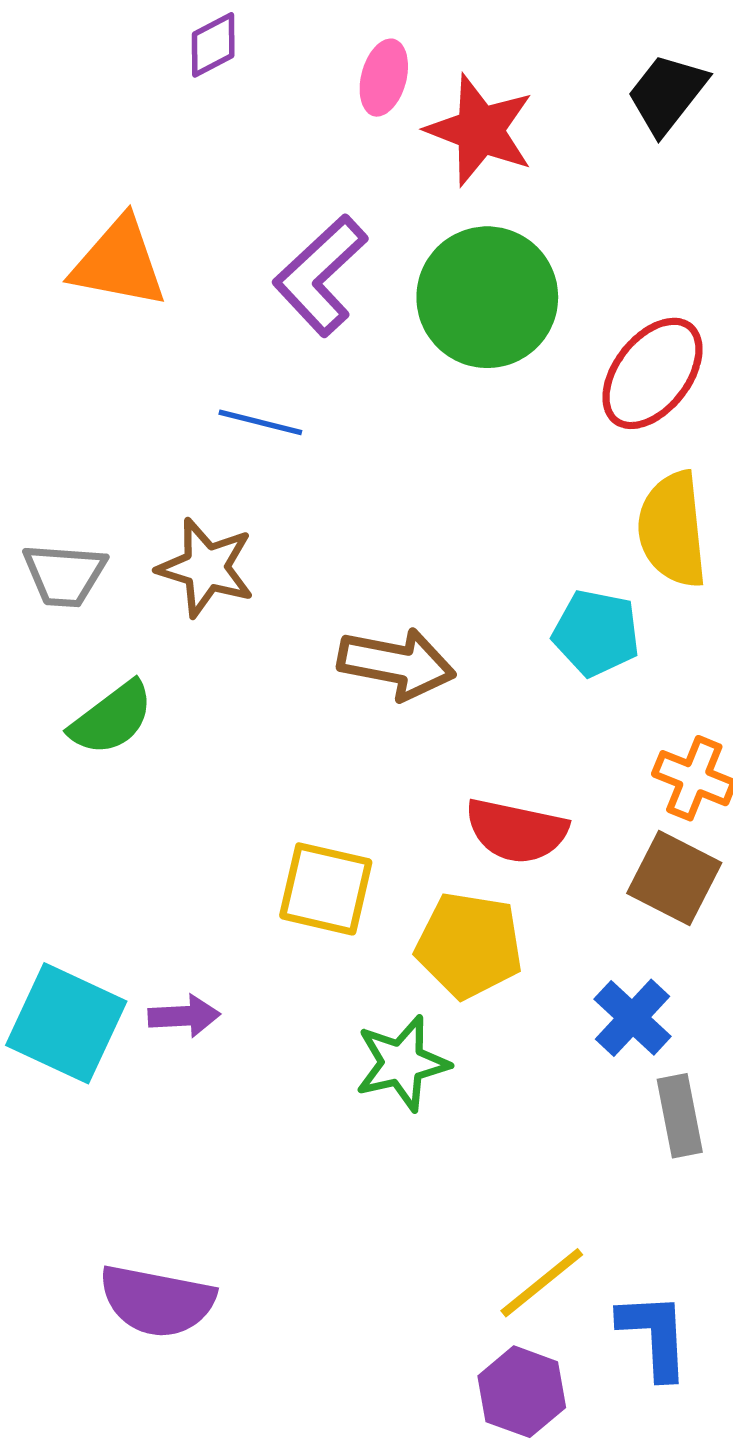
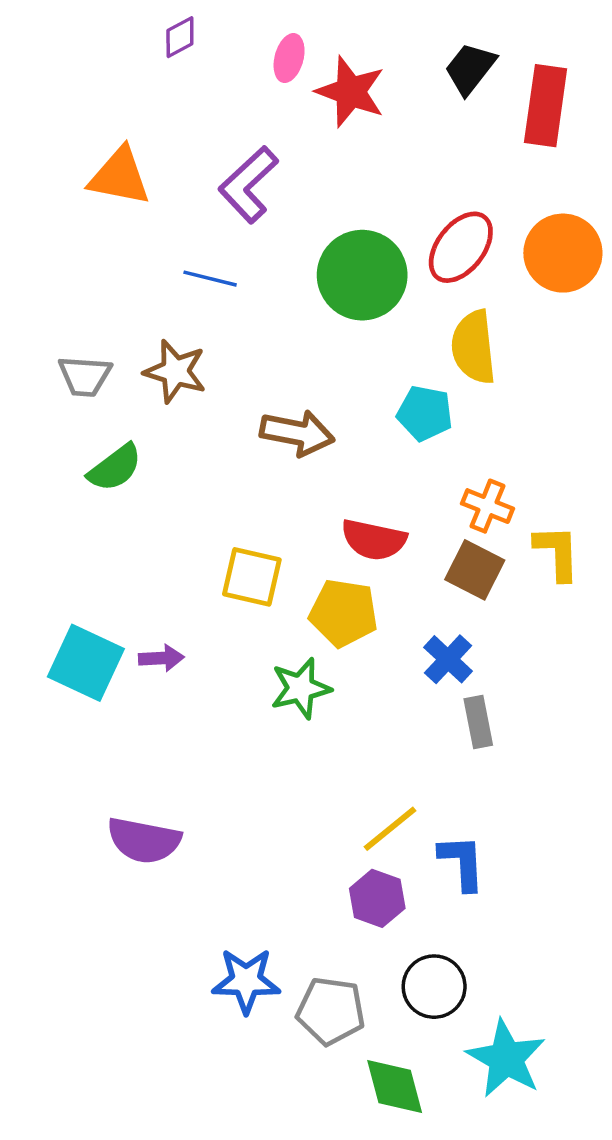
green circle: (487, 297) -> (362, 275), moved

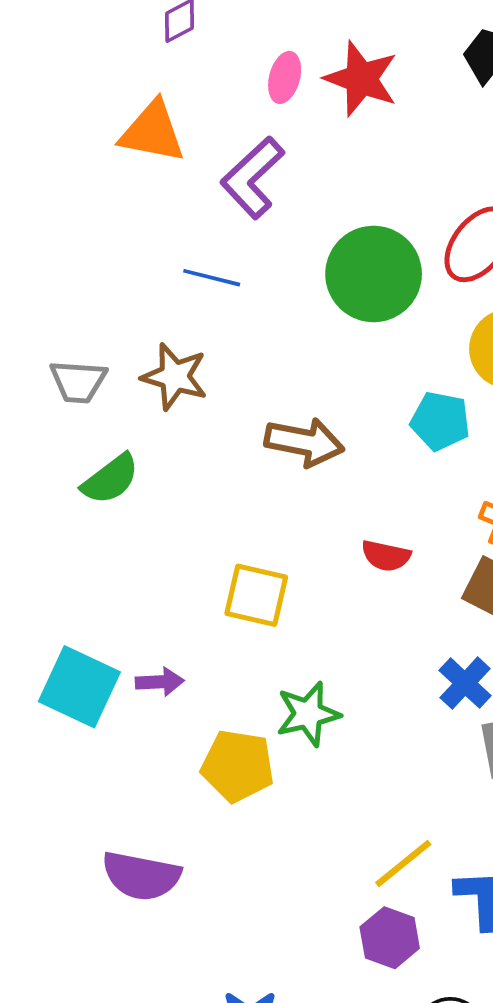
pink ellipse: (289, 58) -> (285, 77), moved
orange triangle: (120, 176) -> (152, 132), moved
red semicircle: (374, 540) -> (386, 556), size x0.7
yellow pentagon: (344, 613) -> (238, 766), moved

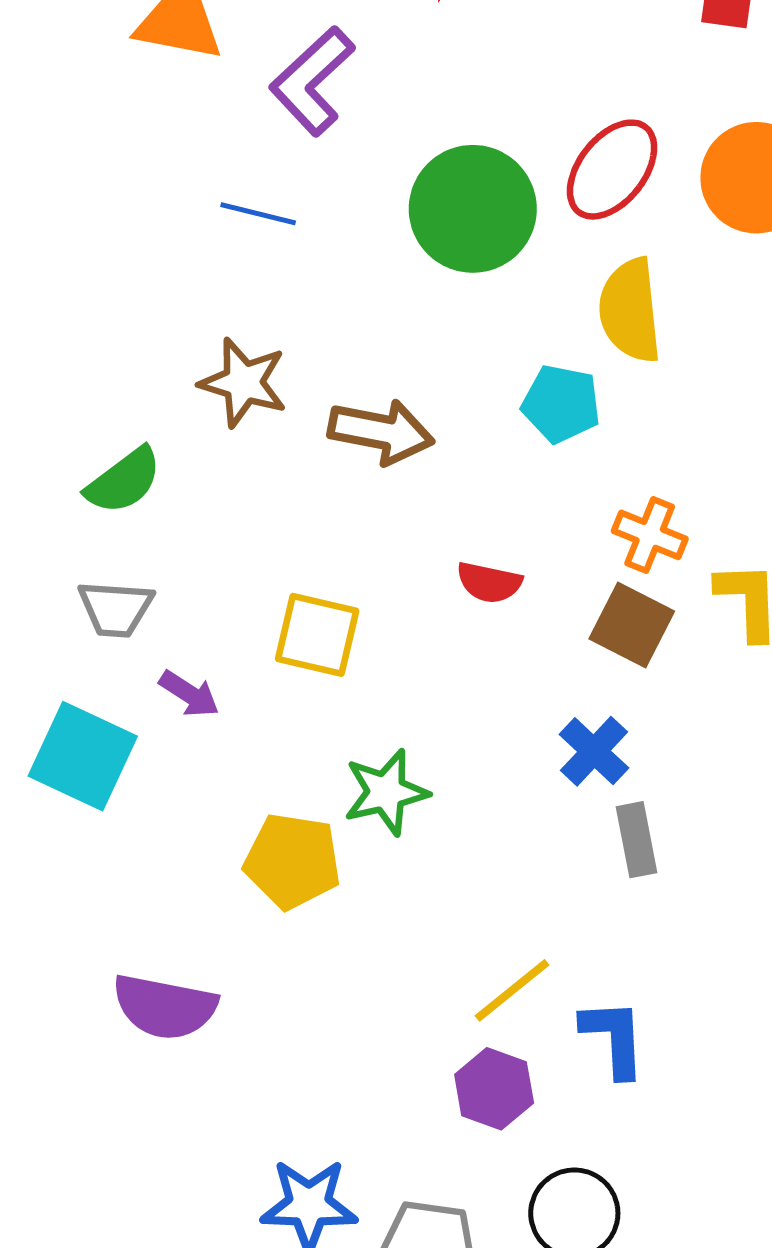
brown star: (175, 377) -> (243, 383), moved
gray trapezoid: (78, 382) -> (116, 609), moved
purple arrow: (160, 682) -> (189, 694), moved, turned 36

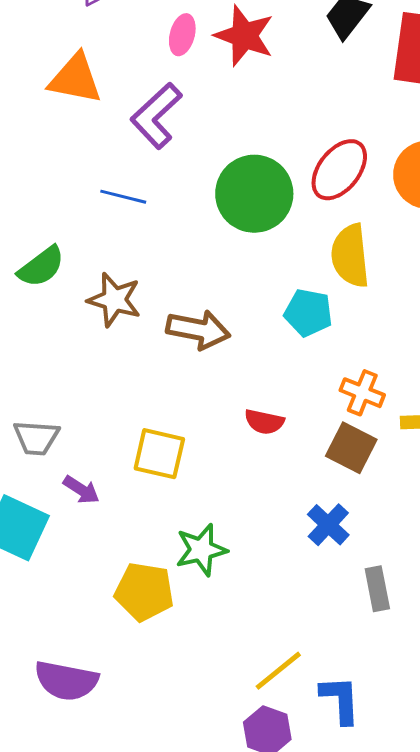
green semicircle: (124, 481) -> (41, 267), moved
gray rectangle: (637, 840) -> (377, 589), moved

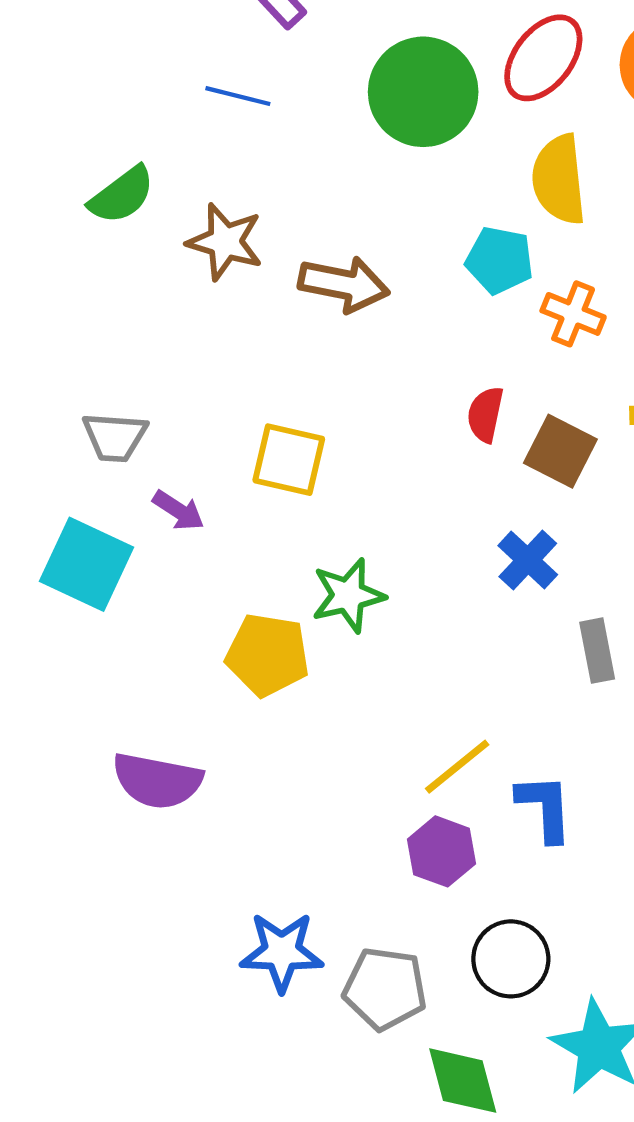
orange cross: (362, 393) -> (573, 314), moved
red semicircle: (264, 422) -> (485, 414), moved, turned 90

